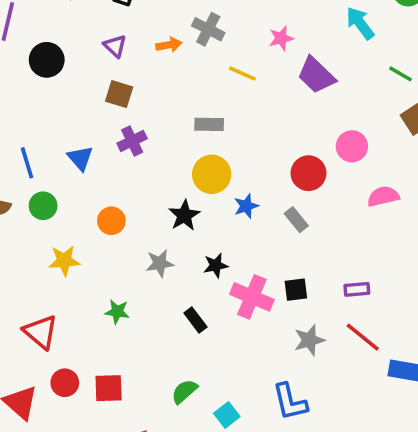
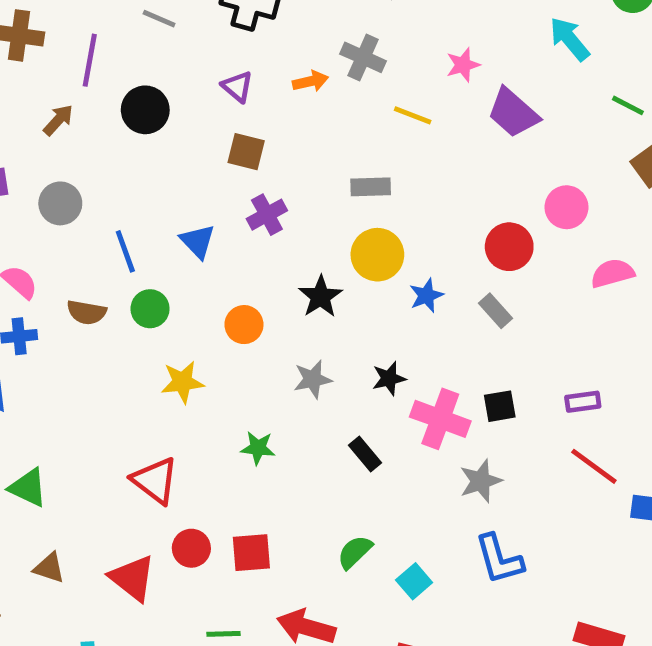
black star: (184, 215) -> (321, 297), moved
gray star: (309, 340) -> (481, 481), moved

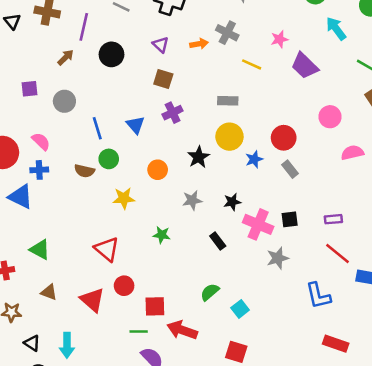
red circle: (509, 247) -> (284, 138), moved
brown semicircle: (87, 312) -> (84, 171), moved
red square: (251, 553) -> (155, 306), moved
blue L-shape: (499, 559) -> (318, 296), moved

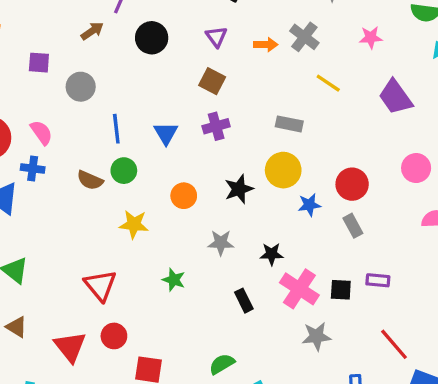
pink star: (279, 39) -> (371, 38), moved
purple rectangle: (333, 219) -> (378, 280), moved

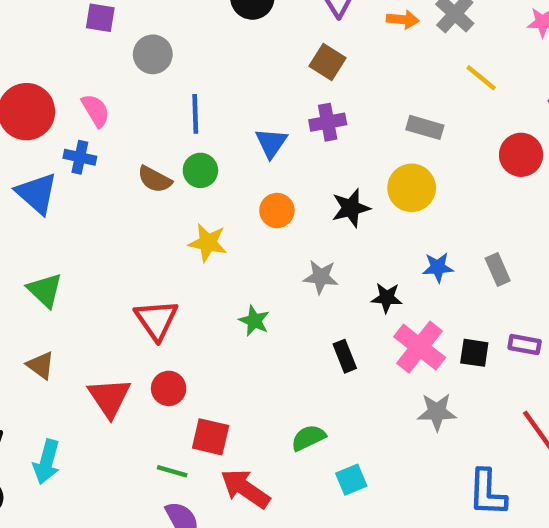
blue triangle: (166, 133) -> (271, 143), moved
red circle: (352, 184) -> (521, 155), moved
blue star: (309, 205) -> (438, 267), moved

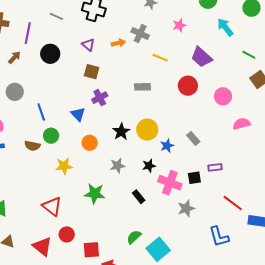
yellow circle: (412, 188) -> (147, 130), moved
green star: (254, 321) -> (95, 194), size x1.5
cyan square: (351, 480) -> (158, 249), size x1.6

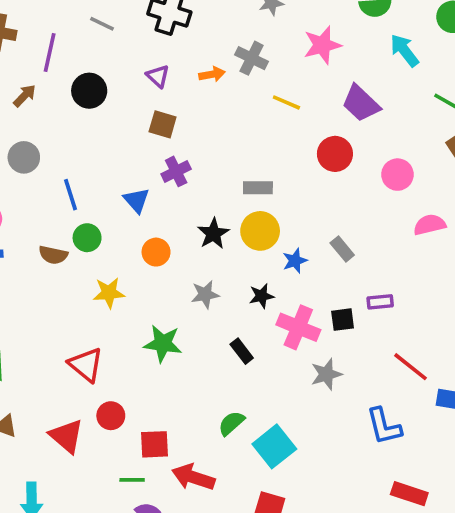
pink star: (179, 25) -> (322, 45), size x1.5
gray rectangle: (143, 87) -> (258, 188), moved

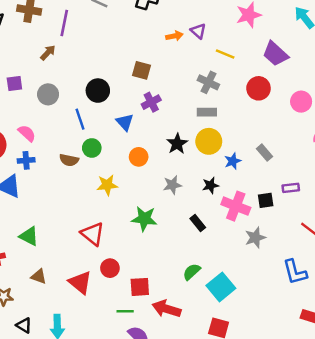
gray cross: (252, 58) -> (208, 82), moved
purple triangle: (158, 76) -> (198, 31), moved
black circle: (89, 91) -> (98, 91), moved

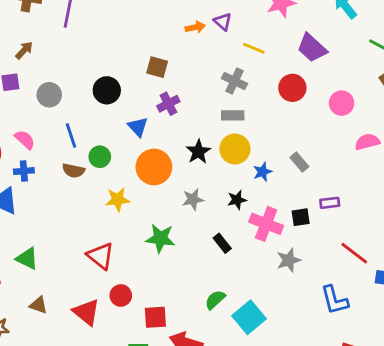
brown arrow: (48, 53) -> (24, 50), moved
blue line: (80, 119) -> (71, 135), moved
orange circle: (139, 157) -> (154, 167), size x1.6

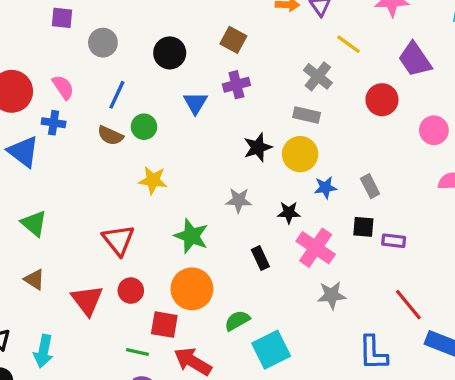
blue line: (71, 135) -> (117, 95), turned 30
orange circle: (154, 167) -> (192, 289), moved
black square: (301, 217) -> (363, 227), moved

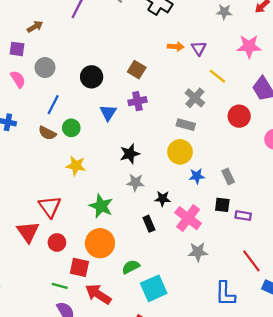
pink semicircle: (63, 87) -> (18, 79), moved
black star: (258, 147) -> (130, 154), moved
black star: (289, 213) -> (163, 199), moved
red triangle: (87, 300) -> (28, 232), moved

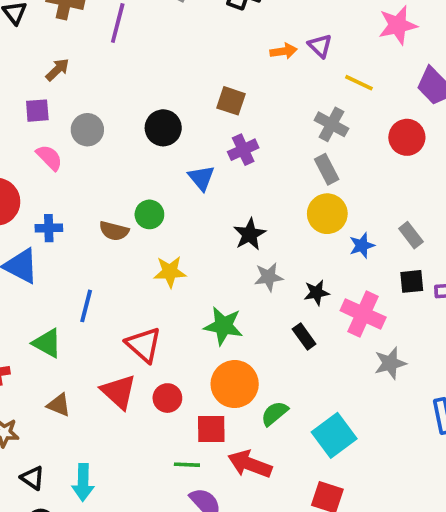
blue line: (53, 105) -> (86, 306), moved
gray rectangle: (186, 125) -> (327, 169), turned 60
green semicircle: (131, 267) -> (275, 413), moved

